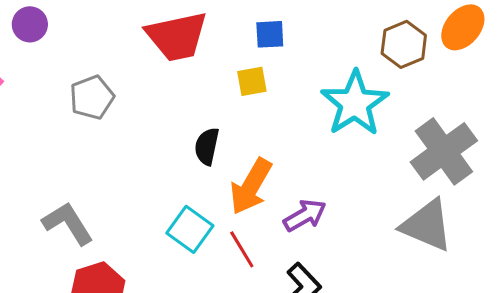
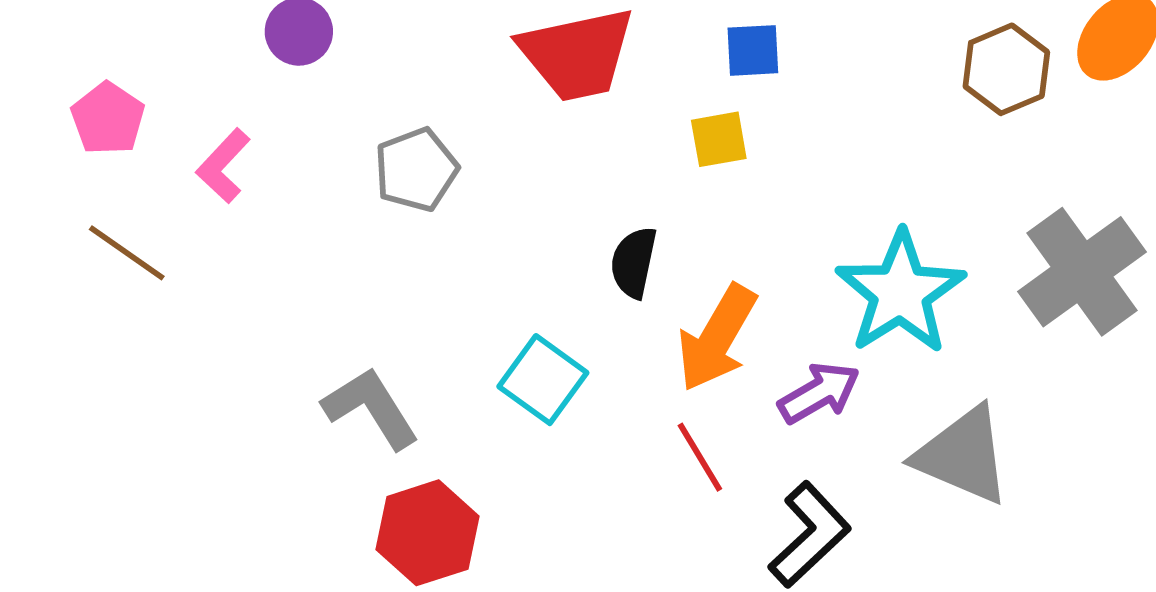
cyan star: (355, 103) -> (900, 293), moved
gray triangle: (427, 225) -> (963, 455), moved
cyan square: (190, 229) -> (543, 380), moved

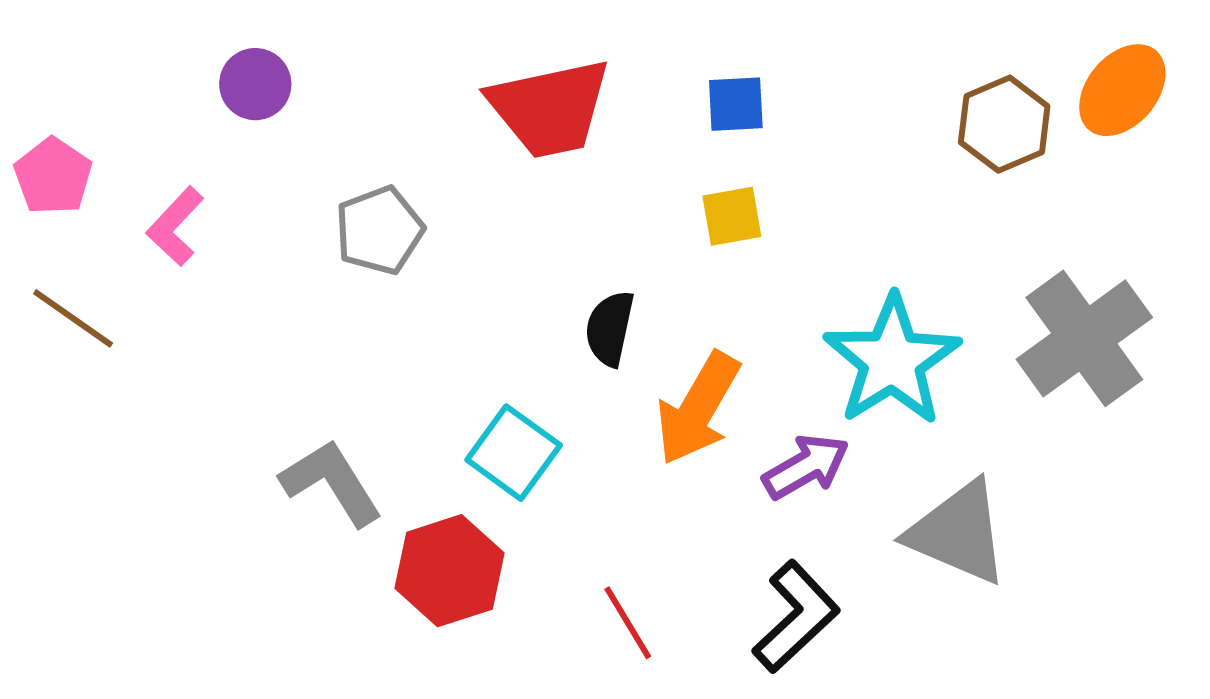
yellow square: (719, 139) -> (732, 216), moved
red line: (700, 457) -> (628, 623), moved
red hexagon: (428, 533) -> (450, 571), moved

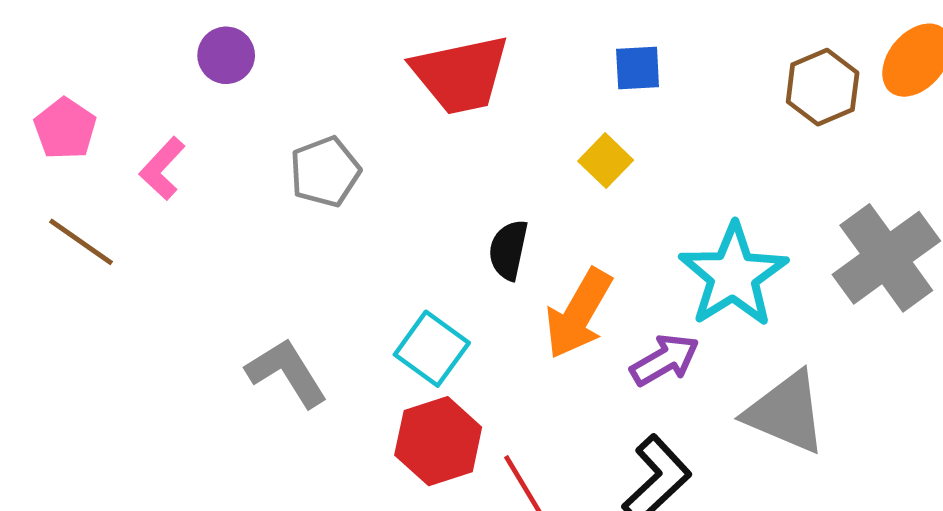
blue square: (736, 104) -> (638, 68), moved
yellow square: (732, 216) -> (606, 161), turned -36
red hexagon: (450, 571) -> (438, 441), moved

